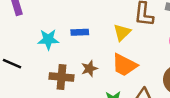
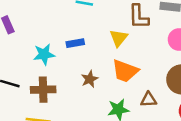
brown cross: (62, 77) -> (43, 90), moved

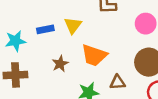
yellow triangle: (119, 38) -> (73, 25), moved

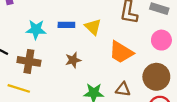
yellow triangle: (73, 25) -> (93, 27), turned -36
orange trapezoid: (94, 55) -> (121, 52), moved

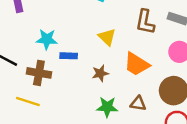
blue rectangle: (66, 25) -> (69, 56), moved
brown star: (73, 60) -> (100, 73), moved

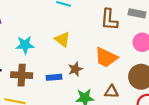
yellow triangle: (107, 37) -> (62, 39), moved
blue rectangle: (69, 56) -> (54, 77), moved

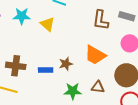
yellow triangle: (62, 39) -> (47, 24), moved
cyan star: (25, 45) -> (22, 16), moved

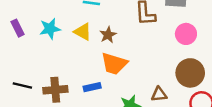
orange trapezoid: (95, 55) -> (114, 64), moved
brown star: (66, 64) -> (108, 35), moved

